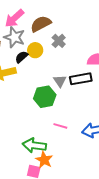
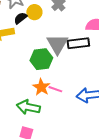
gray triangle: (60, 81) -> (57, 44), size x1.6
orange star: (44, 160) -> (41, 87), moved

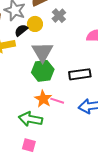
black rectangle: (78, 43) -> (80, 74), moved
gray triangle: (57, 44) -> (42, 52), moved

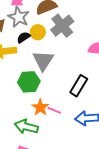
gray cross: (59, 16) -> (62, 26), size x1.6
green hexagon: (43, 71) -> (29, 82), moved
black rectangle: (80, 74) -> (79, 86), turned -55

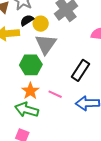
yellow circle: (38, 32) -> (41, 24), moved
orange star: (40, 107) -> (30, 91), moved

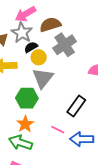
black semicircle: (27, 20) -> (31, 47), moved
pink line: (55, 94) -> (58, 130), moved

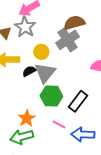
brown semicircle: (50, 25) -> (74, 23), moved
black semicircle: (31, 47) -> (29, 71), moved
green hexagon: (27, 98) -> (51, 96), moved
green arrow: (21, 143) -> (22, 137), turned -35

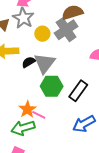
yellow circle: (41, 52) -> (42, 34), moved
pink line: (59, 125) -> (39, 115), moved
blue arrow: (83, 134) -> (84, 124), turned -30

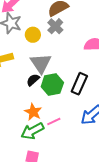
gray cross: (66, 30) -> (55, 26), size x0.7
black semicircle: (29, 62) -> (33, 80), moved
pink line: (39, 115) -> (54, 122), moved, turned -40

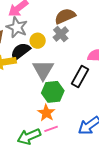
black semicircle: (33, 80) -> (20, 51), moved, size x1.5
black rectangle: (79, 84) -> (80, 76), moved
orange star: (33, 112) -> (46, 113), moved

